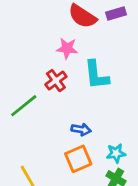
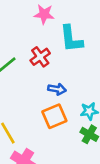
red cross: (56, 81) -> (40, 57), moved

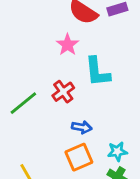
pink star: (44, 14) -> (68, 45), turned 30

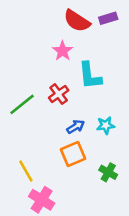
blue arrow: (82, 127) -> (76, 127), turned -42
cyan star: (117, 151) -> (106, 125), moved

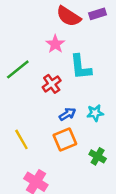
green line: (22, 104) -> (18, 69), moved
yellow line: (26, 171) -> (21, 139), moved

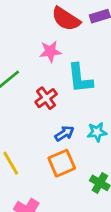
pink star: (55, 44) -> (50, 51), turned 30

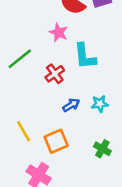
pink star: (50, 51) -> (59, 32), turned 30
orange square: (62, 163) -> (56, 141), moved

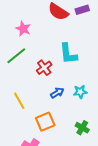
pink star: (59, 32) -> (23, 29), moved
yellow line: (24, 131) -> (19, 101), moved

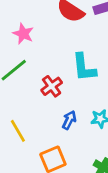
blue arrow: (57, 93) -> (69, 120), turned -32

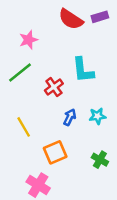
pink star: (23, 34) -> (28, 40), turned 30

